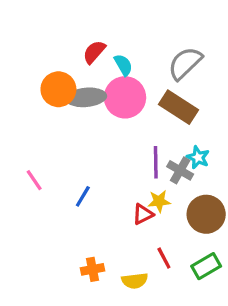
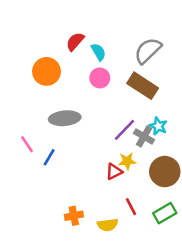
gray ellipse: (86, 97) -> (65, 118), moved
pink circle: (125, 97) -> (100, 78), size x0.6
purple line: (156, 162) -> (124, 130), turned 45
blue line: (83, 196) -> (49, 157), moved

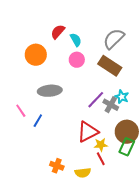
yellow star: (127, 161) -> (101, 145), moved
red triangle: (114, 172) -> (88, 132), size x1.6
green rectangle: (165, 213) -> (127, 147), moved, turned -36
orange cross: (74, 216) -> (57, 166), turned 32

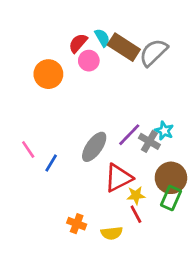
cyan semicircle: (76, 40) -> (102, 38), moved
pink circle: (77, 60) -> (89, 61), moved
brown rectangle: (110, 66) -> (124, 47), moved
gray ellipse: (50, 91) -> (94, 147), moved, turned -50

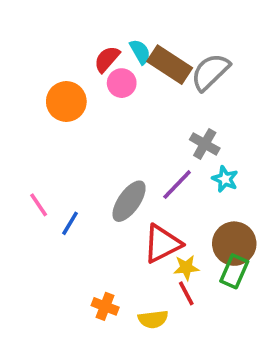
gray cross: (149, 141) -> (205, 144), moved

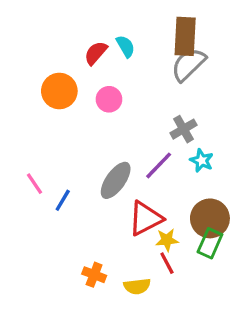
brown rectangle: (170, 65) -> (185, 36), moved, turned 60
pink circle: (122, 83) -> (109, 99), moved
gray cross: (205, 144) -> (183, 129), turned 30

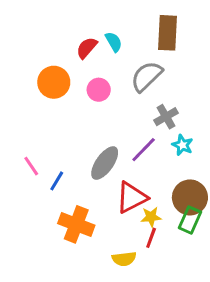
gray semicircle: (188, 65) -> (147, 76), moved
red line: (167, 263) -> (151, 238), turned 48
orange cross: (94, 275) -> (76, 224), moved, size x1.6

